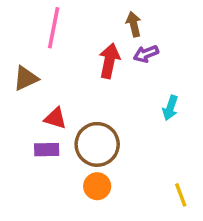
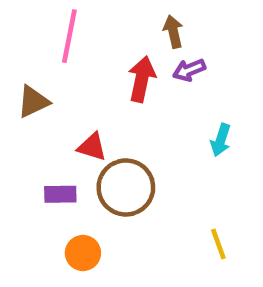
red triangle: (55, 118) -> (92, 147), moved
orange circle: (97, 186) -> (83, 253), moved
yellow line: (181, 195) -> (218, 244), moved

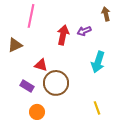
brown arrow: (173, 32) -> (106, 14), moved
cyan arrow: (221, 140) -> (98, 62), size x1.5
purple rectangle: (60, 194) -> (27, 86), turned 32

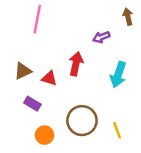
red arrow: (63, 35) -> (76, 64), moved
brown triangle: (15, 45) -> (23, 71), moved
brown circle: (56, 83) -> (82, 121), moved

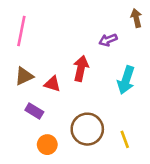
pink line: (37, 19) -> (21, 31), moved

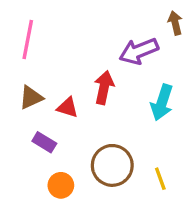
purple arrow: (108, 40) -> (139, 51), size x1.6

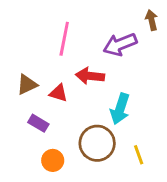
pink line: (28, 39) -> (64, 39), moved
red arrow: (104, 88) -> (90, 76), turned -96
cyan arrow: (162, 102) -> (120, 109), moved

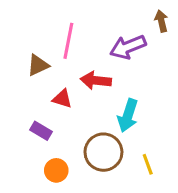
brown triangle: (27, 85) -> (38, 65), moved

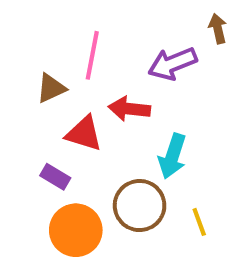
red triangle: (62, 99) -> (84, 134), size x1.4
orange circle: (56, 170) -> (76, 230), size x1.6

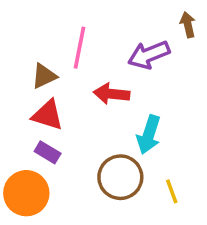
red triangle: (84, 134) -> (48, 115), moved
orange circle: (76, 230) -> (26, 193), moved

